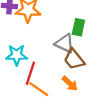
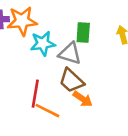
cyan star: (17, 55) -> (43, 43), moved
brown trapezoid: (74, 59) -> (71, 81), moved

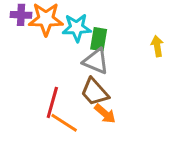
green rectangle: (83, 33) -> (99, 39), moved
cyan star: (43, 43) -> (77, 28), moved

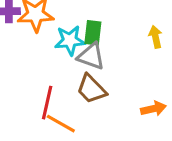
cyan star: (77, 28) -> (70, 40), moved
orange arrow: (105, 114) -> (153, 109), moved, turned -50

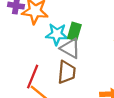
brown trapezoid: (91, 89) -> (67, 72), turned -140

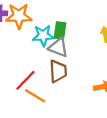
red line: (33, 77) -> (26, 80), turned 30

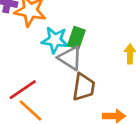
brown trapezoid: (58, 71) -> (84, 87), moved

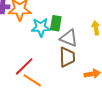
gray triangle: (70, 58) -> (69, 38), moved

